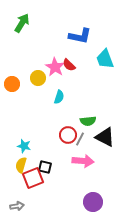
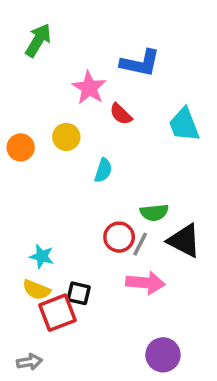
cyan trapezoid: (105, 59) -> (184, 125), moved
pink star: (55, 67) -> (89, 88), moved
yellow semicircle: (21, 165) -> (36, 290), turned -84

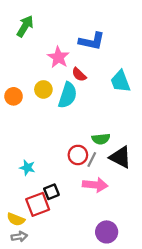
cyan semicircle: (103, 170) -> (68, 95), moved, size x1.6
yellow semicircle: (36, 290) -> (16, 219), moved
black square: (79, 293) -> (51, 192), turned -35

